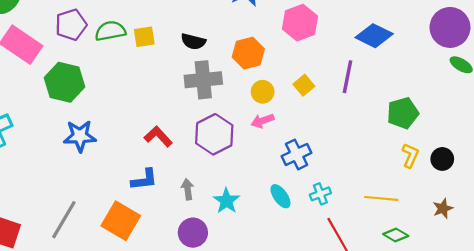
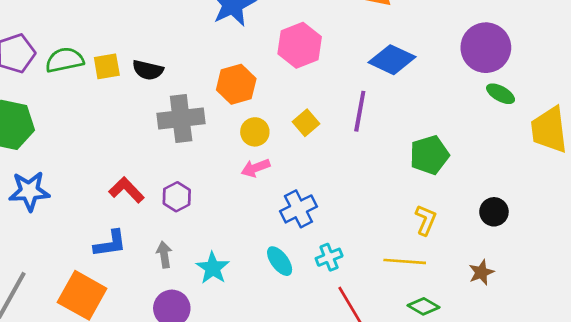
black semicircle: (193, 41) -> (148, 70), moved
purple hexagon: (214, 134) -> (177, 197), moved, size x0.6
yellow L-shape: (410, 156) -> (426, 220), moved
black circle: (442, 159) -> (494, 212), moved

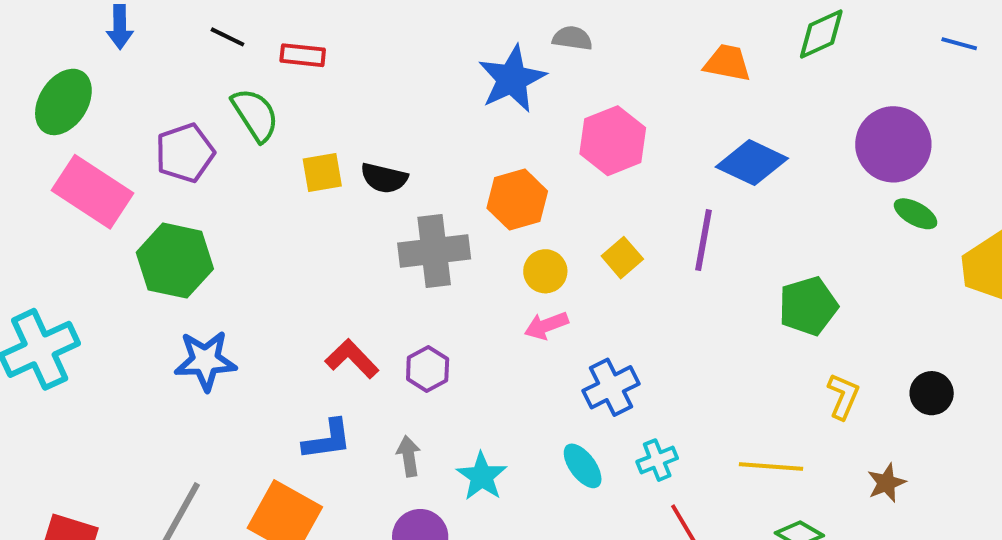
green semicircle: (65, 60) -> (255, 115), moved, turned 69
black circle: (494, 212) -> (932, 393), moved
yellow L-shape: (426, 220) -> (843, 396), moved

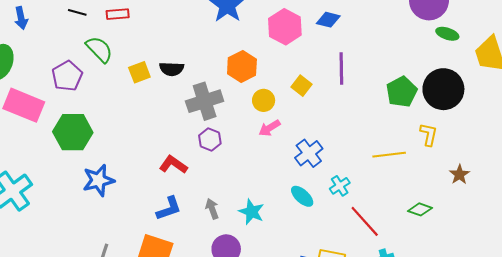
blue diamond: (752, 163) -> (328, 20), moved, size x0.7
purple hexagon: (428, 369) -> (210, 139), moved
black circle: (932, 393) -> (443, 89), moved, size x1.8
yellow line: (771, 466) -> (389, 155), moved

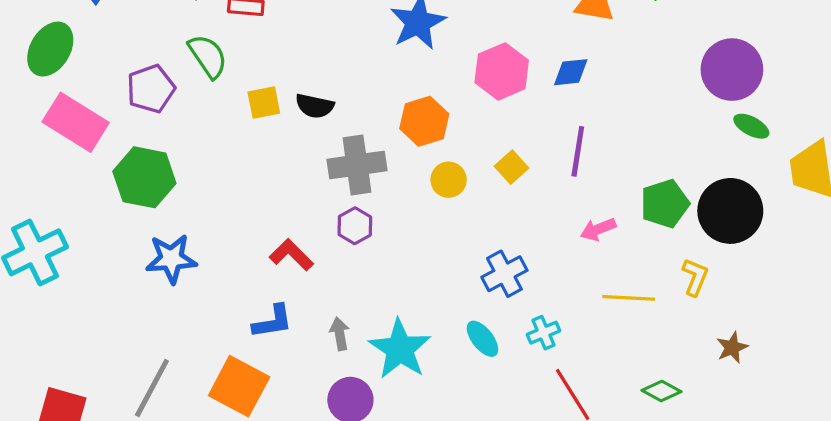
blue diamond: (328, 20) -> (571, 72), turned -30
pink arrow: (269, 128) -> (598, 229), moved
cyan star: (252, 212) -> (400, 349), size x1.5

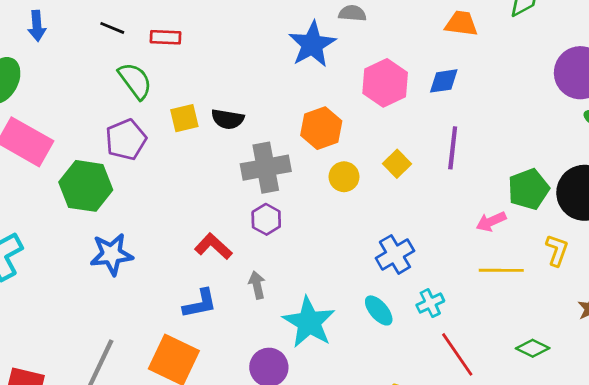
purple pentagon: (151, 89) -> (126, 140), moved
pink arrow: (598, 229) -> (491, 222), moved
gray arrow: (340, 334) -> (257, 285), moved

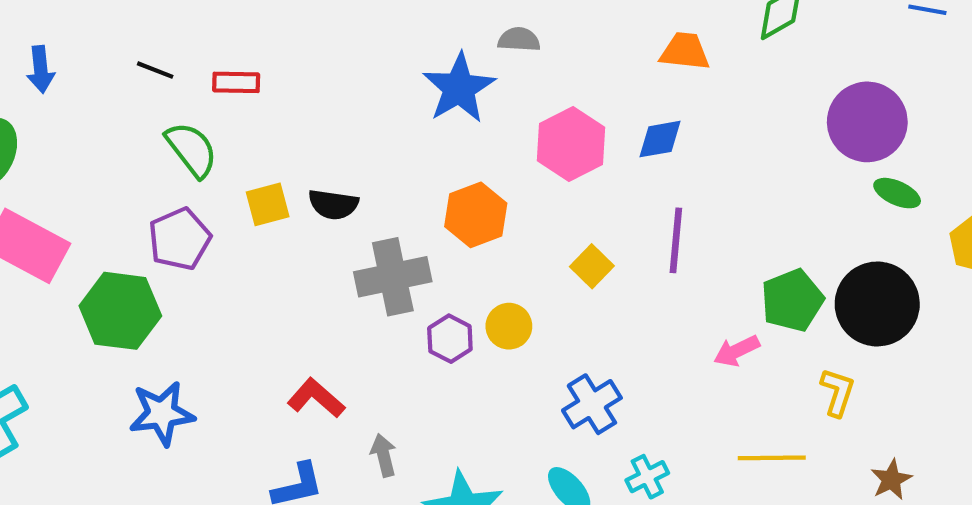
yellow circle: (344, 177) -> (509, 326), moved
purple hexagon: (266, 219) -> (450, 339), moved
yellow line: (501, 270) -> (772, 458), moved

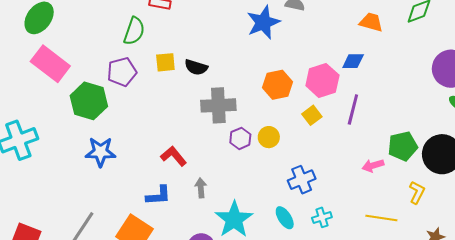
pink hexagon: (571, 144) -> (322, 80), moved
green semicircle: (192, 150) -> (134, 31), turned 48
orange hexagon: (476, 215) -> (277, 85), moved

